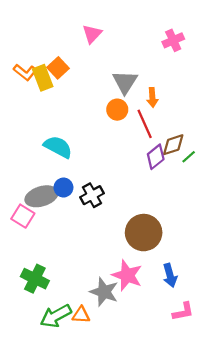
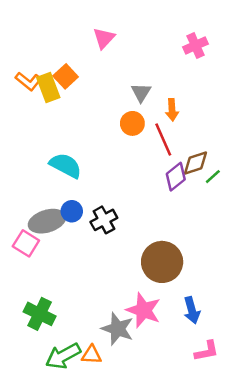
gray triangle: (125, 82) -> (141, 92), size x0.7

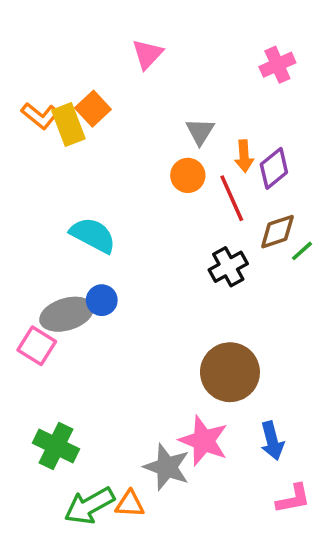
purple diamond: (176, 177) -> (274, 168), moved
black cross: (104, 220) -> (228, 267), moved

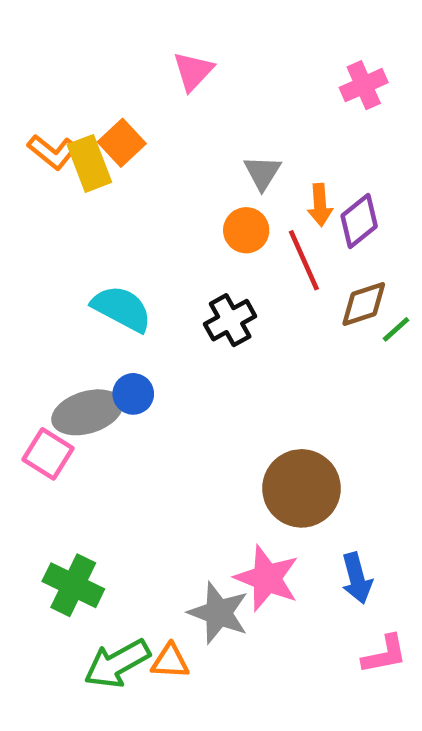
black cross: (228, 267) -> (230, 320), moved

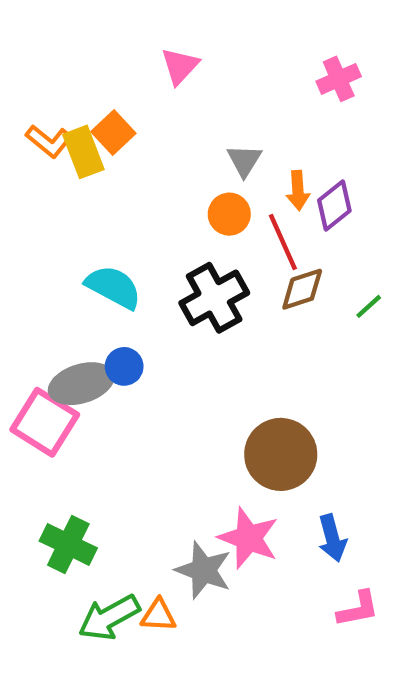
brown diamond: (364, 304) -> (302, 289), moved
black cross: (230, 320) -> (214, 298), size x1.4
pink square: (48, 454) -> (45, 422), size x1.4

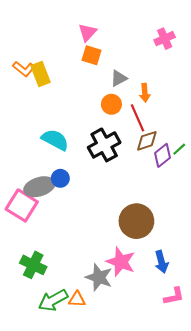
orange square: (113, 133) -> (92, 55), moved, turned -30
gray triangle: (244, 160) -> (119, 78), turned 30
purple diamond: (334, 206) -> (163, 155), moved

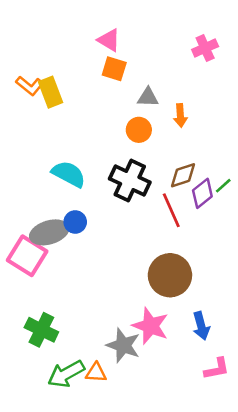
pink triangle: (87, 32) -> (109, 40), turned -42
gray triangle: (119, 78) -> (148, 97), turned 30
red line: (137, 118) -> (171, 210), moved
black cross: (104, 145) -> (130, 180), turned -36

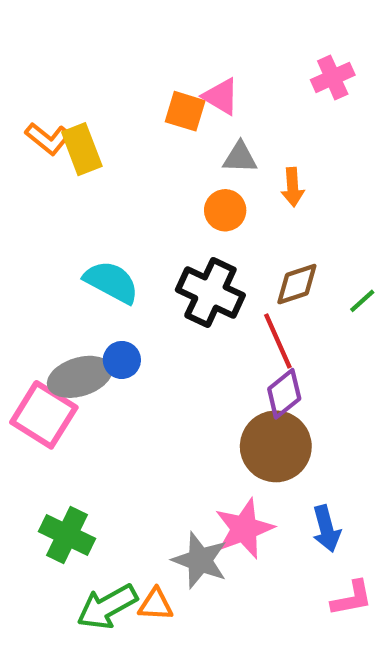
pink triangle: (109, 40) -> (221, 96), moved
purple diamond: (202, 193) -> (284, 394), moved
pink star: (151, 326) -> (244, 529), turned 30

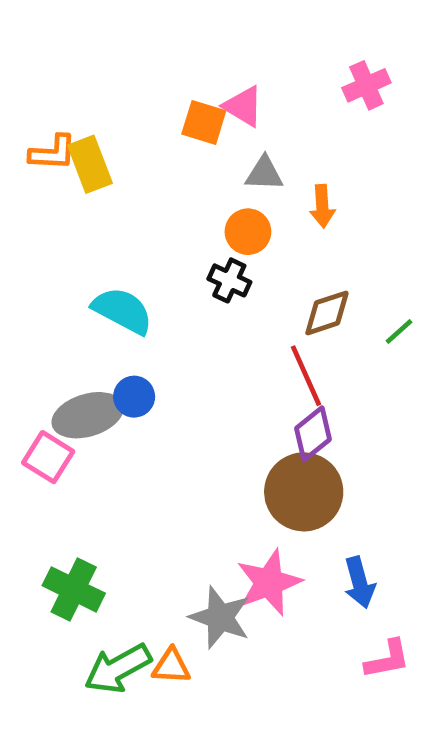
orange L-shape: (48, 139) -> (53, 153), turned -36
black cross: (210, 293) -> (229, 280), moved, size x0.6
pink square: (44, 415) -> (48, 457), size x0.7

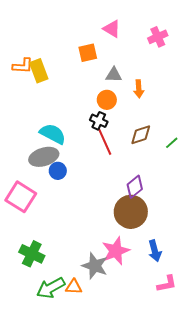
pink triangle: (243, 106) -> (112, 29), moved
orange square: (204, 122) -> (88, 53), turned -30
red line: (306, 376) -> (105, 142), moved
gray ellipse: (88, 415) -> (44, 157), moved
pink square: (48, 457) -> (21, 197), size x1.4

